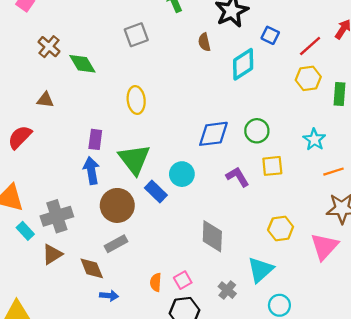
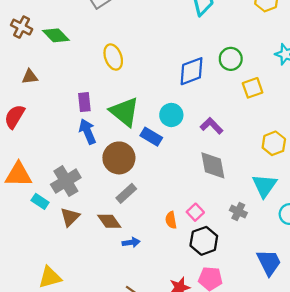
purple L-shape: (238, 177) -> (212, 126), moved

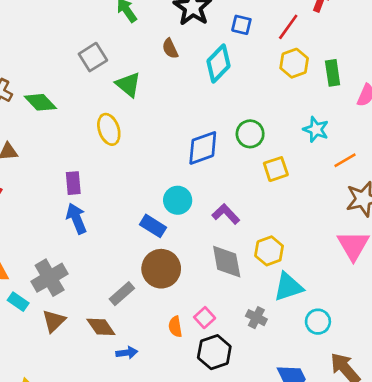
green triangle: (124, 112) -> (128, 84), moved, size x0.7
yellow hexagon: (274, 143) -> (269, 251), moved
brown circle: (119, 158) -> (161, 269), moved
cyan triangle: (264, 186) -> (288, 287), turned 36

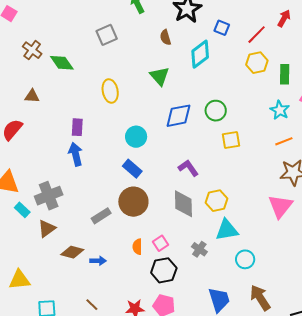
green triangle: (128, 84) -> (160, 76), moved
cyan star: (316, 129) -> (280, 110), moved
cyan circle: (178, 200) -> (136, 137), moved
brown diamond: (101, 327) -> (72, 252), moved, turned -50

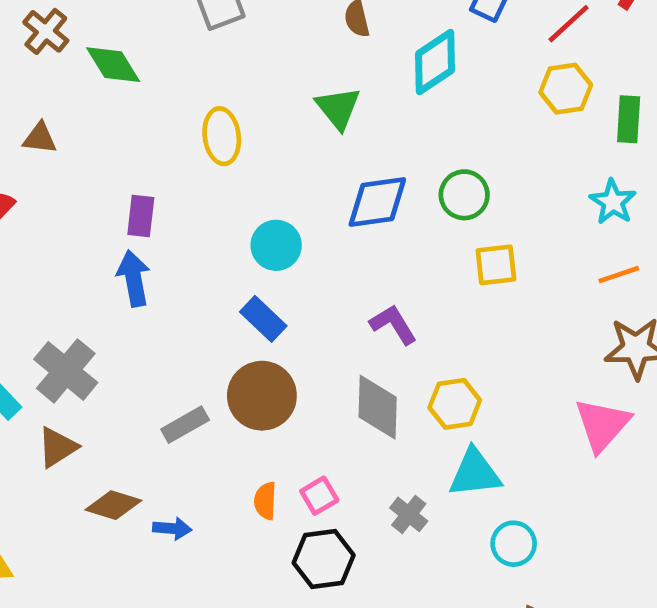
gray cross: (49, 196) -> (66, 371), turned -32

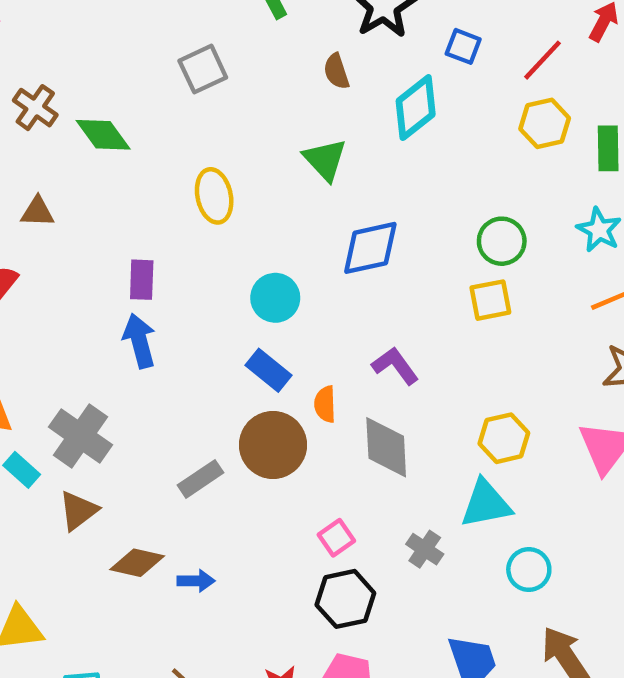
green circle: (464, 195) -> (502, 241), moved
yellow hexagon: (455, 404) -> (504, 438), moved
orange semicircle: (265, 501) -> (325, 404), moved

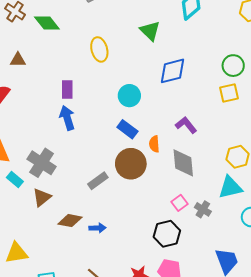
pink square: (336, 538) -> (179, 203), moved

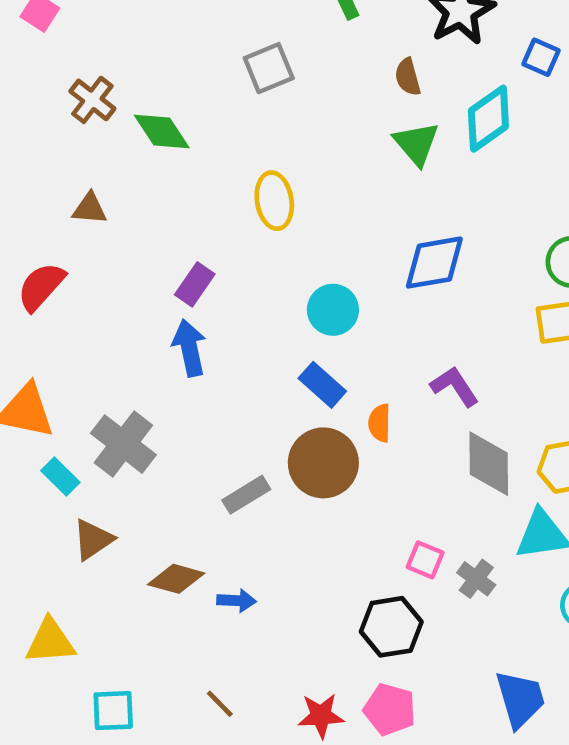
green triangle: (150, 31) -> (416, 144), moved
purple rectangle: (67, 89) -> (195, 284), turned 30
gray diamond: (183, 163) -> (489, 464), moved
brown triangle: (42, 197) -> (93, 539), moved
pink square: (179, 203) -> (425, 560), turned -35

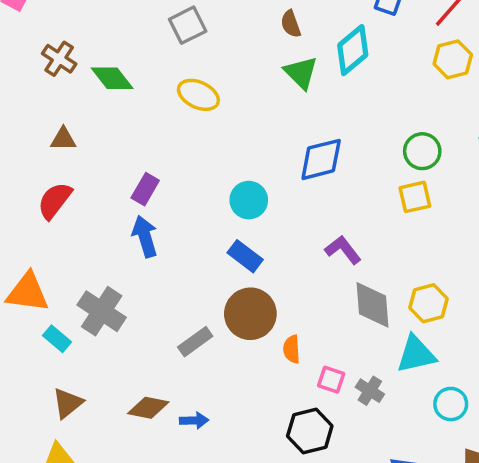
yellow ellipse: (274, 201) -> (198, 95), moved, turned -51
red semicircle: (41, 287) -> (55, 201), moved
orange semicircle: (380, 423) -> (292, 349), moved
brown triangle: (93, 539) -> (68, 403), moved

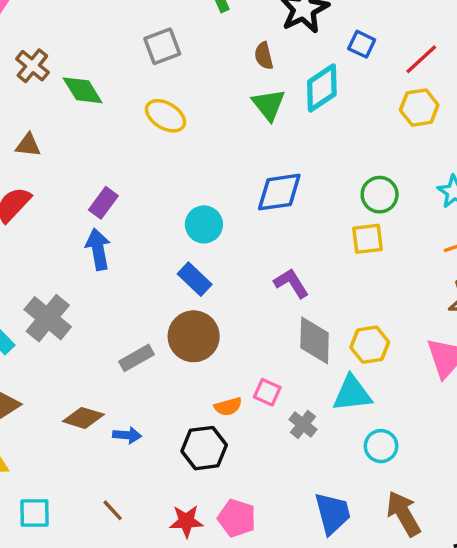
orange semicircle: (292, 349) -> (228, 407), moved, turned -108
pink square: (331, 380) -> (267, 392), moved
black hexagon: (310, 431) -> (204, 448), moved

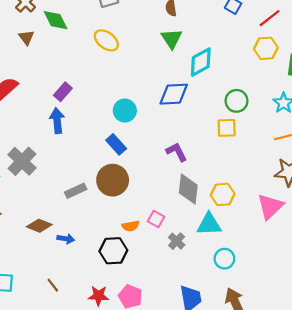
cyan diamond: (322, 88) -> (201, 62), moved
brown triangle: (28, 145) -> (26, 37), moved, turned 42

